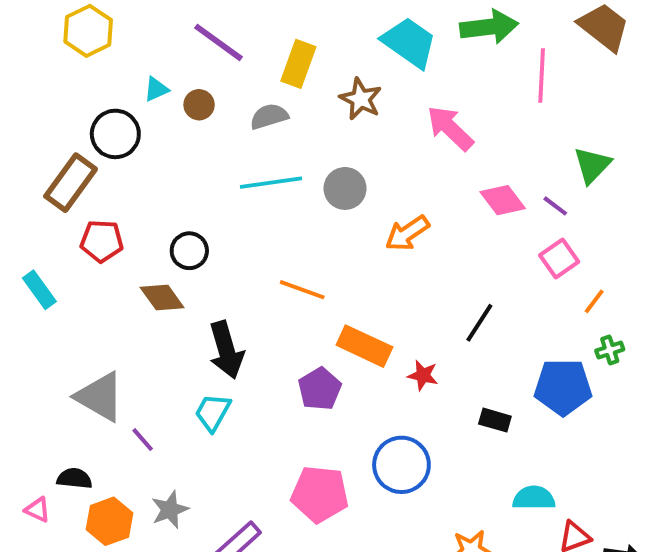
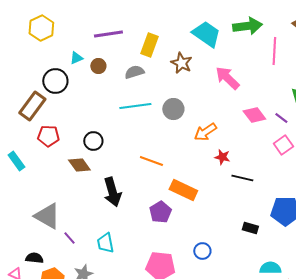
purple line: (219, 42) -> (108, 34), turned -44
black line: (479, 323) -> (242, 178), turned 70
red star: (423, 375) -> (222, 157), moved
cyan trapezoid: (213, 412) -> (105, 243), moved, turned -40
blue circle: (401, 465) -> (202, 251), size x0.6

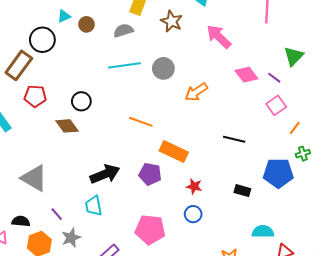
red star: (222, 157) -> (194, 186), moved
black arrow: (112, 192) -> (105, 174), moved, turned -96
purple pentagon: (160, 212) -> (150, 174), turned -30
purple line: (69, 238) -> (57, 214), moved

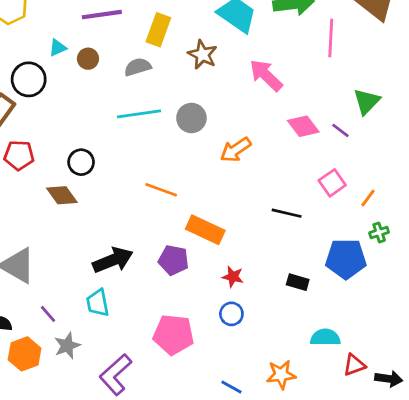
pink square: (276, 105) -> (332, 183), moved

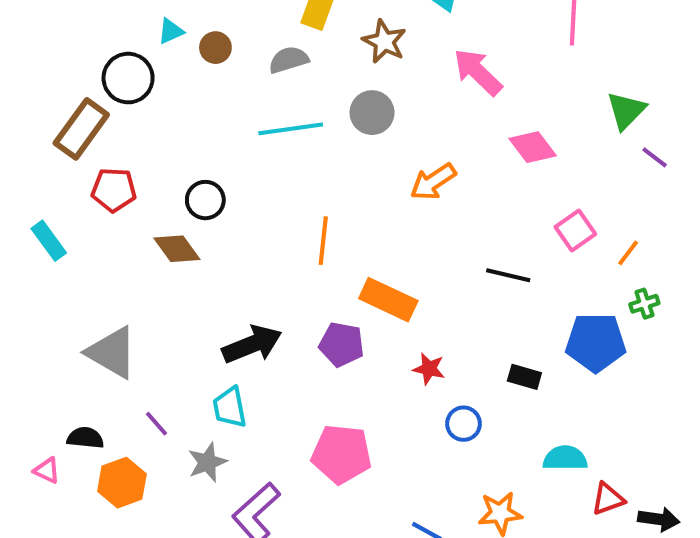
gray circle: (191, 118) -> (372, 113), moved
purple line: (340, 130) -> (655, 157), moved
orange line: (161, 190) -> (323, 241), turned 76
blue circle: (231, 314) -> (463, 424), moved
gray star: (67, 346) -> (207, 462), moved

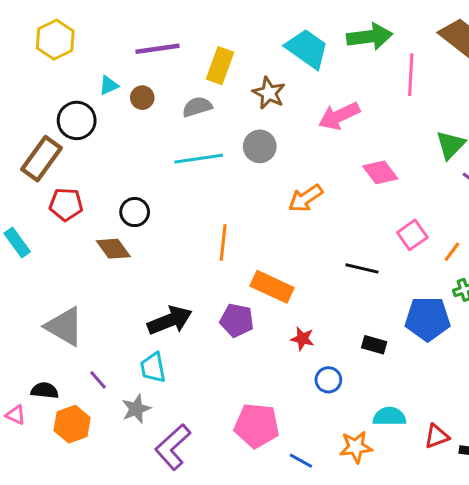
pink arrow: (478, 72) -> (339, 116), turned -69
pink pentagon: (342, 454) -> (257, 426), moved
cyan semicircle: (565, 458) -> (389, 416), moved

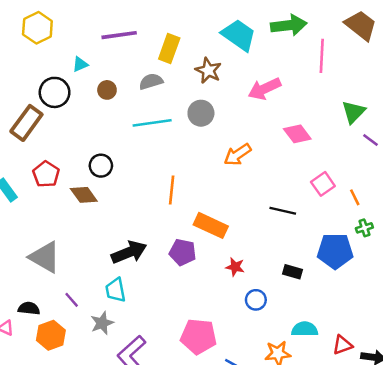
brown circle: (142, 98) -> (107, 90), moved
red pentagon: (66, 204) -> (46, 174), moved, turned 30
orange line: (452, 252) -> (355, 197), turned -63

